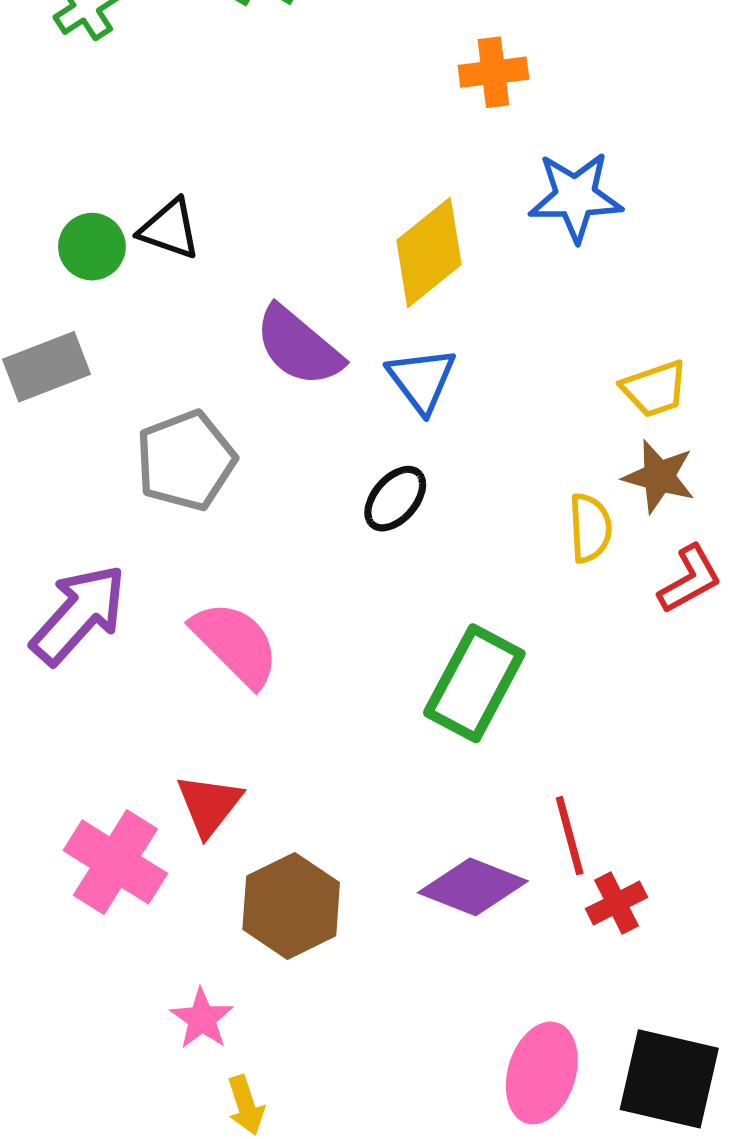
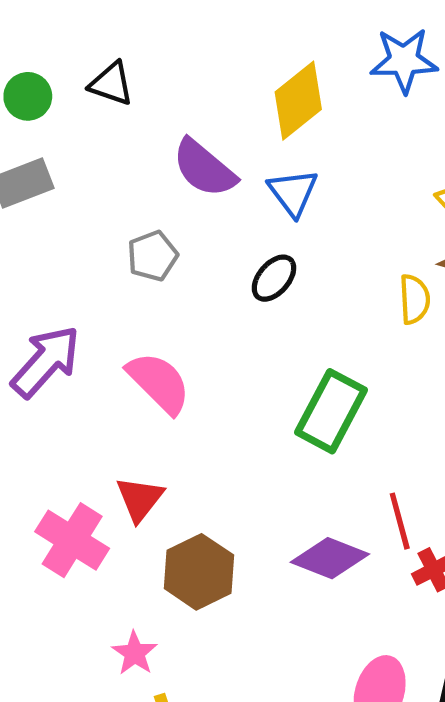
green circle: (92, 247) -> (28, 96), moved
gray pentagon: (186, 461) -> (152, 256), moved, size x0.7

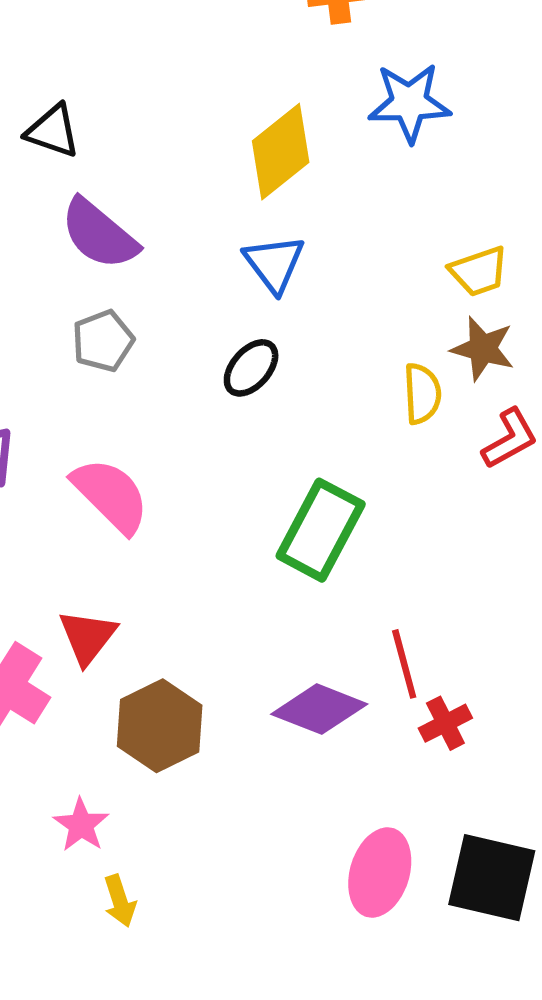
purple semicircle: (204, 168) -> (99, 234), moved

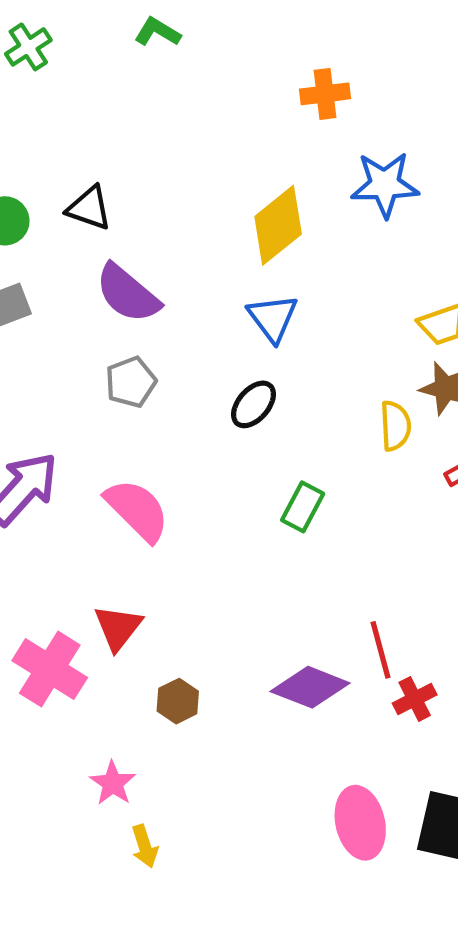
green rectangle: (321, 530) -> (303, 507), moved, size x0.6
brown hexagon: (160, 726) -> (178, 701), size x0.6
pink ellipse: (380, 873) -> (360, 823), turned -30

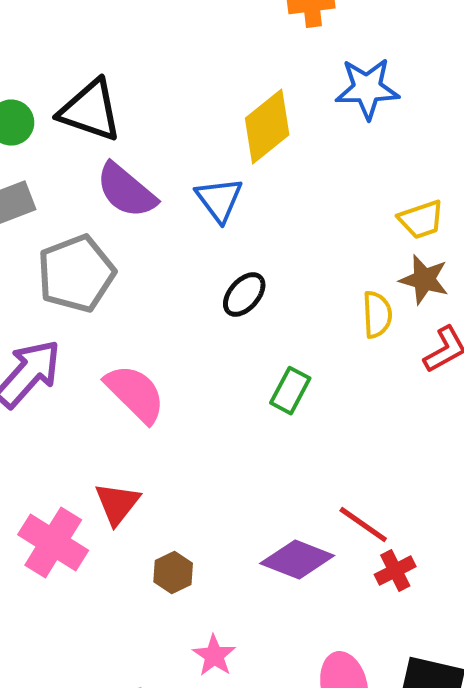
black triangle: (89, 208) -> (90, 111), size x1.5
blue triangle: (273, 318) -> (219, 200), moved
gray pentagon: (131, 382) -> (76, 274), moved, size x1.6
red line: (380, 650) -> (363, 525), turned -40
pink star: (113, 783) -> (214, 656), moved

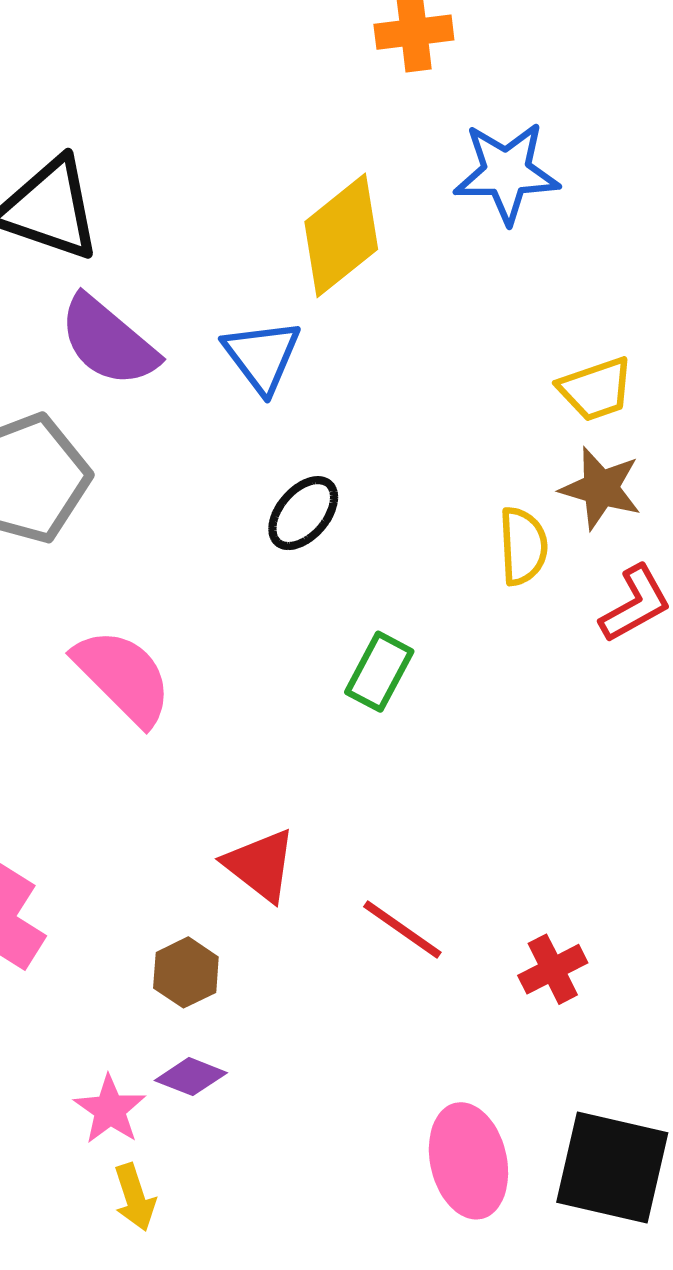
red triangle: (117, 504) -> (260, 865), moved, turned -30
red line: (363, 525) -> (402, 930), moved
purple diamond: (297, 560) -> (191, 1077), moved, size x0.6
pink star: (214, 656) -> (110, 1110), moved

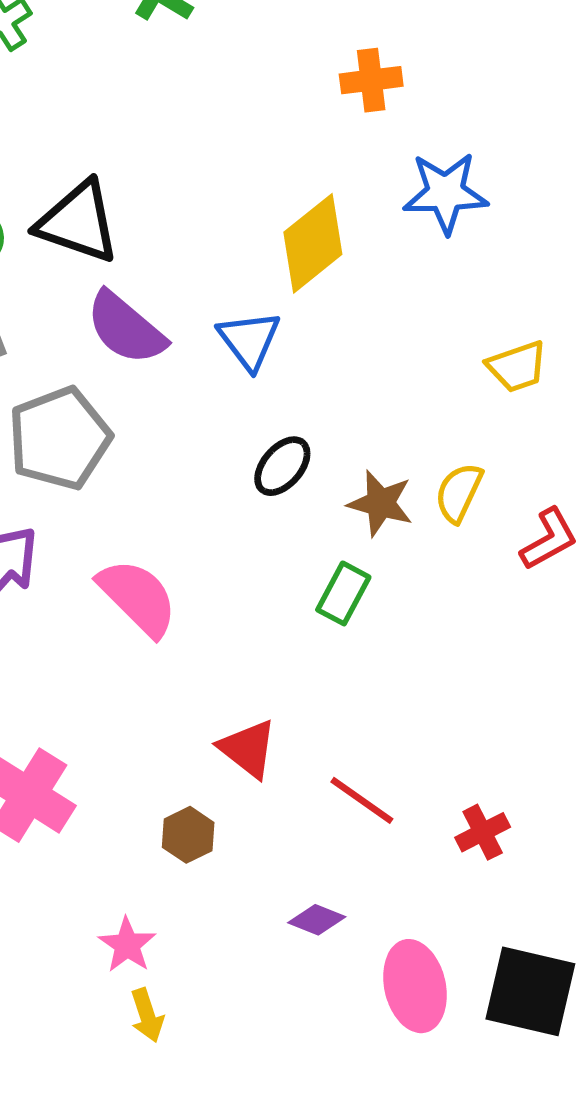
brown star: (601, 488) -> (380, 503), moved
yellow semicircle: (523, 546) -> (459, 493), turned -152
purple diamond: (191, 1077) -> (317, 920), moved

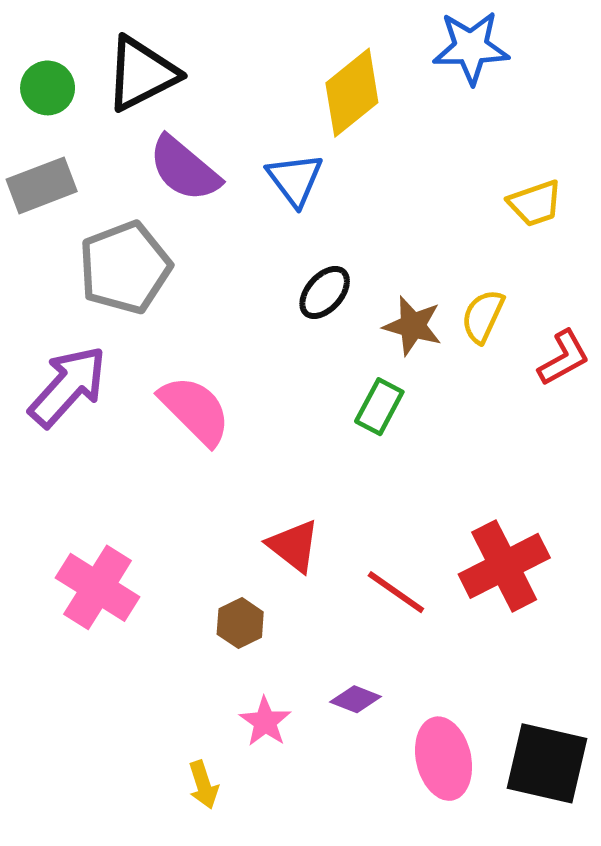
black triangle: (78, 222) -> (142, 74), turned -46
red cross: (483, 832) -> (504, 566), moved, size x1.8
pink star: (127, 945) -> (265, 722), moved

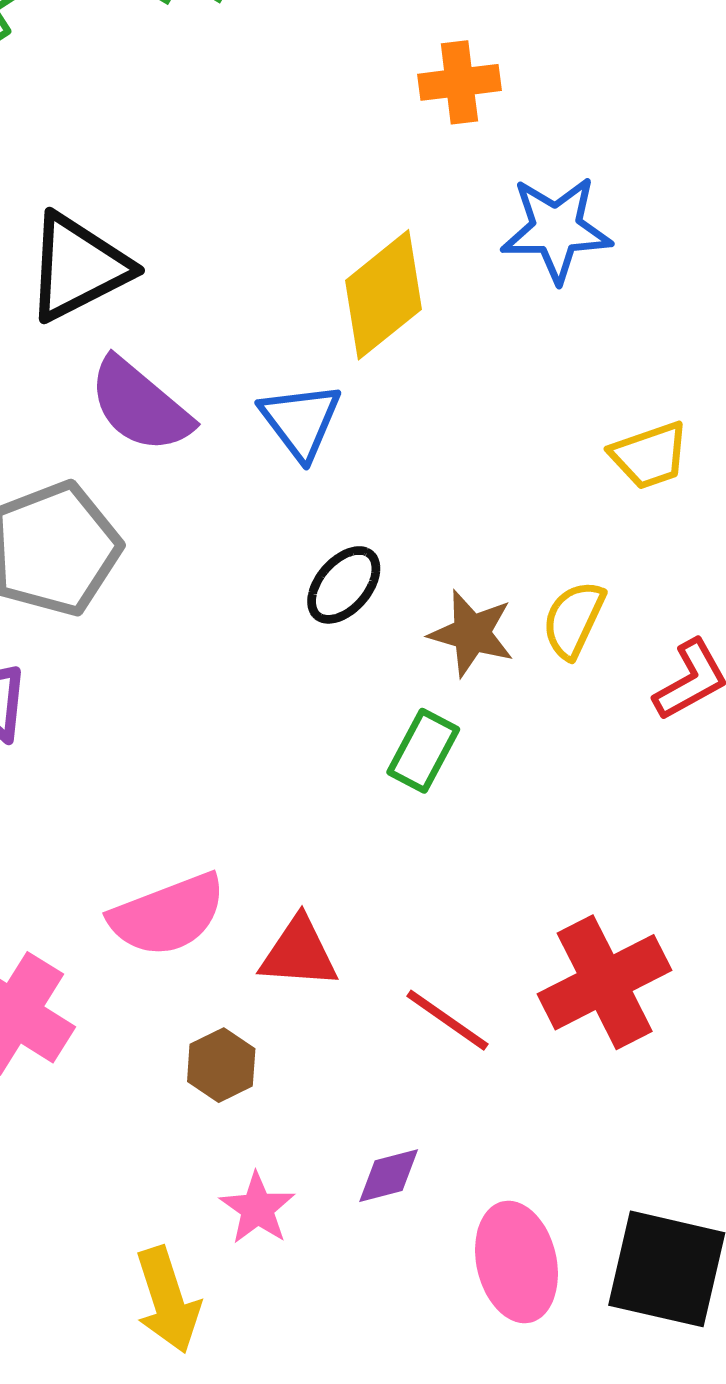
pink semicircle: (195, 410) -> (168, 915), moved, turned 114
red triangle: (294, 546) -> (299, 953), turned -34
purple diamond: (356, 699) -> (389, 1176), turned -36
yellow arrow: (203, 785) -> (168, 1300), size x1.5

